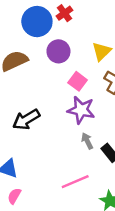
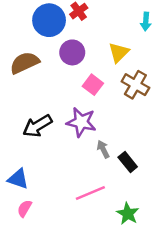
purple star: (81, 110) -> (81, 122), moved

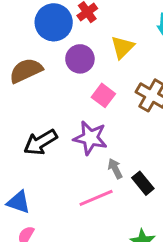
yellow triangle: (119, 52) -> (122, 47), moved
pink line: (90, 193) -> (96, 198), moved

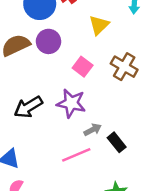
purple circle: (80, 59) -> (49, 41), moved
gray arrow: (115, 169) -> (93, 130), turned 90

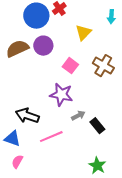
black arrow: (28, 107) -> (27, 116), moved, turned 50
pink line: (76, 155) -> (51, 137), moved

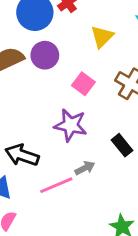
gray arrow: (78, 116) -> (85, 168), moved
black rectangle: (97, 126) -> (122, 145), moved

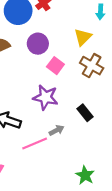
yellow triangle: (102, 37) -> (83, 37), moved
purple circle: (45, 55) -> (38, 44), moved

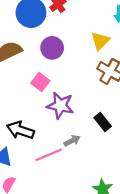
pink square: (55, 66) -> (40, 82), moved

